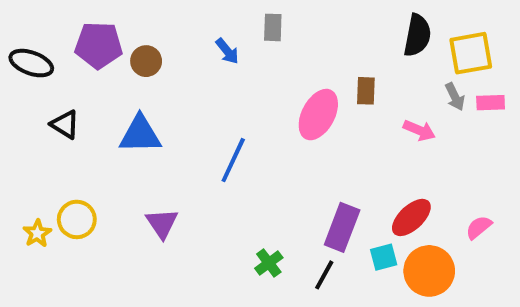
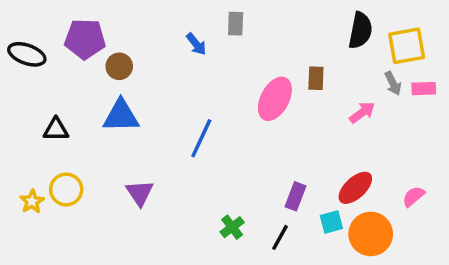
brown circle: (146, 61) -> (119, 66), moved
black triangle: (65, 124) -> (56, 130), moved, turned -32
pink arrow: (419, 130) -> (362, 113), turned -60
purple rectangle: (342, 227) -> (295, 196), size x0.7

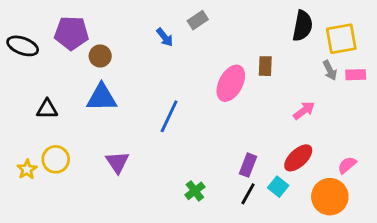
gray rectangle: (236, 24) -> (198, 20), turned 54
pink arrow: (362, 113) -> (304, 111), moved
cyan square: (331, 222) -> (278, 187), turned -36
orange circle: (371, 234) -> (330, 197), moved
black line: (280, 237) -> (248, 194), moved

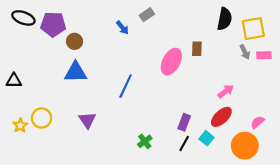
black ellipse: (23, 46) -> (23, 18), moved
black triangle: (47, 109) -> (14, 81), moved
pink arrow: (304, 111) -> (226, 91), moved

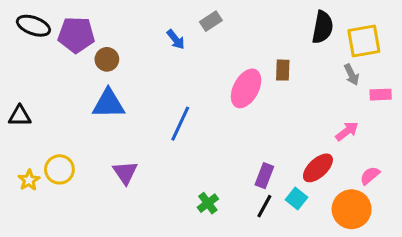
pink rectangle: (264, 55) -> (381, 95), moved
pink arrow: (226, 91) -> (347, 131), moved

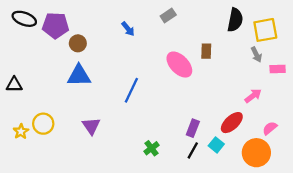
gray rectangle: (211, 21) -> (168, 15), moved
pink ellipse: (246, 88) -> (179, 65), turned -72

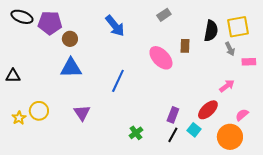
gray rectangle: (168, 15) -> (164, 15), moved
black semicircle: (235, 20) -> (211, 31), moved
blue arrow: (128, 29) -> (115, 26), size x1.6

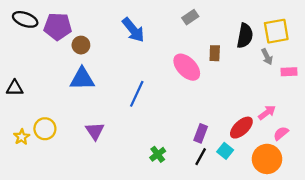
pink arrow: (227, 86) -> (267, 112), moved

